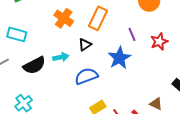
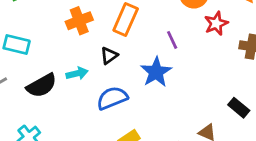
orange cross: (64, 18) -> (79, 21), turned 36
red star: (159, 42) -> (216, 23), moved

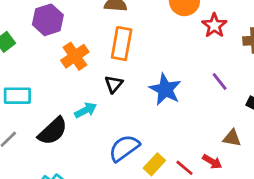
purple line: (172, 40) -> (220, 81), moved
blue semicircle: (112, 98) -> (124, 148), moved

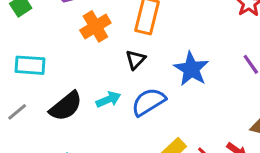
cyan arrow: (86, 110) -> (108, 99), moved
blue semicircle: (124, 148) -> (148, 102), moved

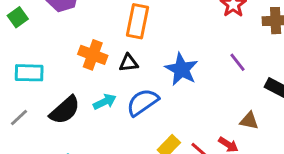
orange cross: (95, 26) -> (93, 55), moved, turned -36
black triangle: (136, 60) -> (128, 63), turned 42

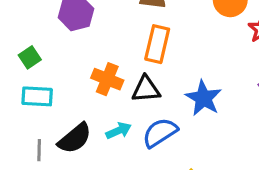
green square: (18, 17) -> (30, 57), moved
black triangle: (128, 63) -> (146, 89), size x1.4
gray line: (19, 118) -> (39, 150), moved, turned -48

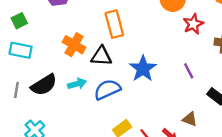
orange rectangle: (157, 44) -> (114, 24), turned -36

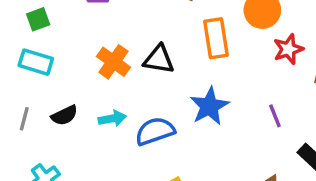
orange rectangle: (114, 24) -> (216, 38), moved
black triangle: (101, 56) -> (159, 59), moved
black semicircle: (44, 85) -> (64, 115), size x0.7

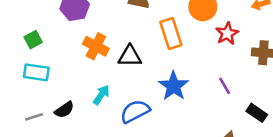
orange cross: (114, 62) -> (96, 46), moved
gray line: (24, 119) -> (34, 117), turned 66
cyan arrow: (112, 119) -> (101, 95), moved, turned -36

